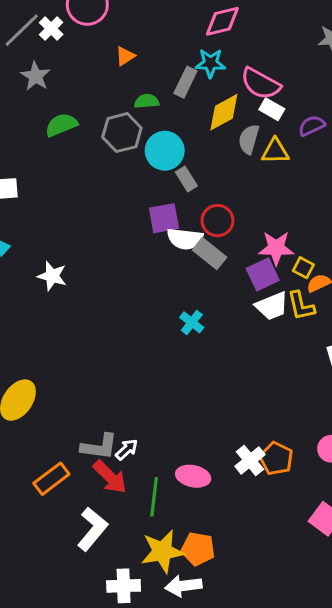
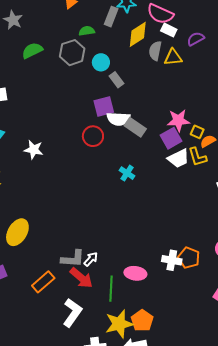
cyan circle: (165, 151) -> (101, 62), size x0.7
red circle: (217, 221) -> (93, 136), moved
white cross: (250, 460) -> (172, 260), turned -36
orange pentagon: (198, 549) -> (142, 321), turned 30

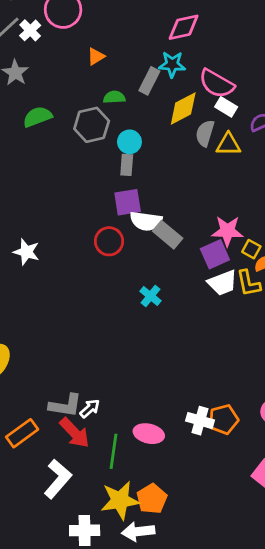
gray rectangle: (116, 80) -> (127, 165), moved, turned 35
orange pentagon: (189, 258) -> (224, 419), turned 30

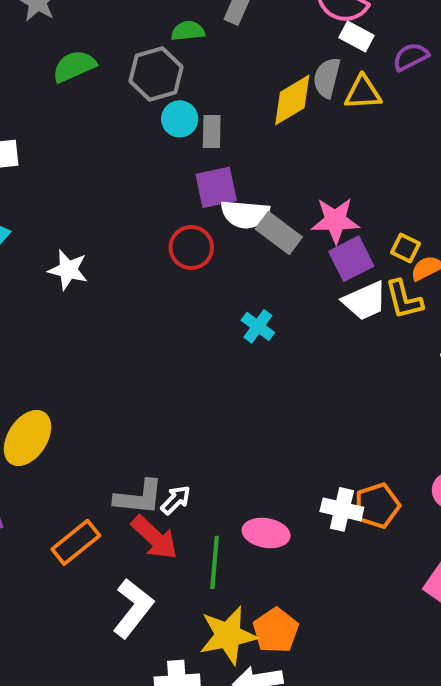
yellow diamond: (183, 108) -> (292, 100), moved
cyan circle: (129, 142) -> (180, 119), moved
pink star: (227, 231) -> (335, 220), moved

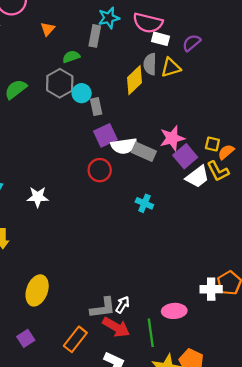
cyan circle: (180, 119) -> (82, 93), moved

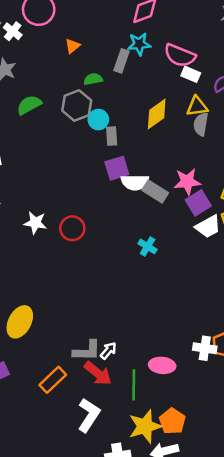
gray semicircle: (150, 64) -> (201, 124), moved
red circle: (100, 170) -> (72, 228), moved

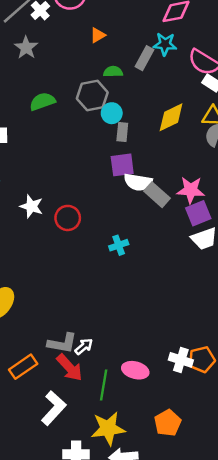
green semicircle: (29, 105) -> (42, 101), moved
cyan cross: (148, 246) -> (119, 245), moved, turned 30
orange pentagon: (172, 421) -> (168, 423), moved

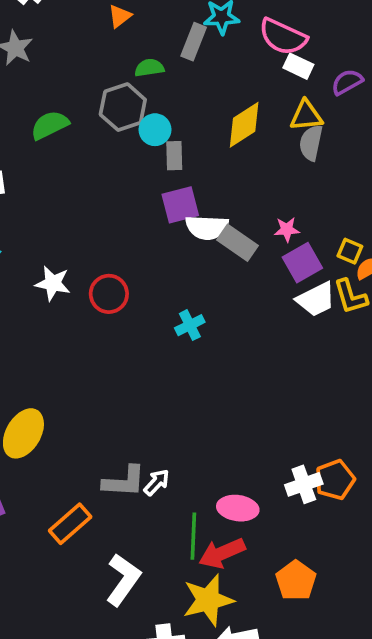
pink star: (191, 190) -> (287, 229), size x0.6
white cross: (181, 360) -> (304, 484), turned -30
red arrow: (70, 368) -> (222, 553), moved, turned 116

